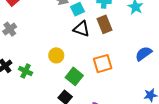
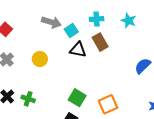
yellow circle: (56, 55) -> (40, 59), moved
orange square: (103, 64) -> (108, 104), moved

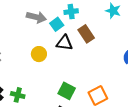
cyan cross: (97, 19) -> (71, 12), moved
yellow circle: (40, 59) -> (39, 54), moved

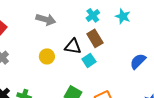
cyan cross: (71, 12) -> (93, 15), moved, turned -32
cyan square: (57, 24) -> (89, 60), moved

